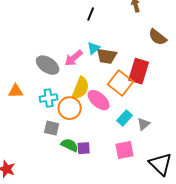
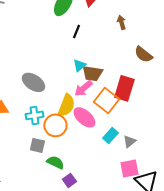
pink arrow: (74, 58) -> (83, 88), moved
purple square: (84, 148) -> (69, 180), moved, turned -32
pink square: (125, 150) -> (129, 168), moved

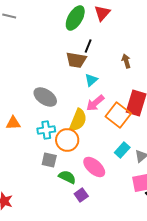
brown arrow: (121, 22) -> (126, 61), moved
brown trapezoid: (92, 73) -> (76, 60), moved
pink ellipse: (84, 117) -> (94, 167), moved

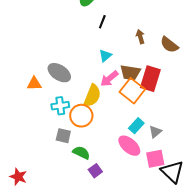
brown trapezoid: (76, 60) -> (130, 73), moved
orange triangle: (13, 123) -> (34, 84), moved
pink ellipse: (94, 167) -> (129, 146), moved

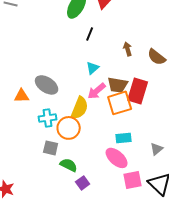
orange square: (132, 91) -> (120, 103), turned 35
cyan rectangle: (136, 126) -> (124, 138), turned 42
gray triangle: (155, 132) -> (157, 149), moved
pink square: (155, 159) -> (133, 180), moved

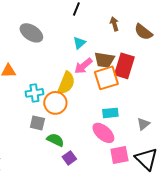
gray ellipse: (47, 85) -> (31, 33), moved

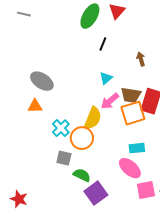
gray ellipse: (31, 33) -> (42, 81), moved
cyan cross: (34, 93) -> (61, 128), turned -36
purple square: (69, 158) -> (96, 193), size x1.6

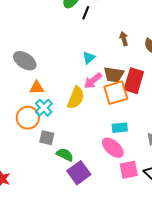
black line: (103, 44) -> (86, 13), moved
orange triangle: (35, 106) -> (37, 88), moved
orange circle: (82, 138) -> (28, 118), moved

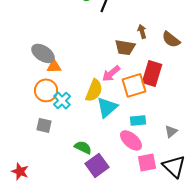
cyan triangle: (89, 58) -> (107, 107), moved, size x1.6
brown trapezoid: (114, 75) -> (125, 47), moved
orange triangle: (37, 88) -> (54, 66), moved
orange circle: (28, 118) -> (46, 90), moved
gray square: (47, 138) -> (44, 125), moved

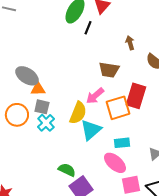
brown arrow: (142, 31) -> (130, 43), moved
orange circle: (46, 90) -> (17, 115), moved
gray square: (44, 125) -> (42, 107), moved

